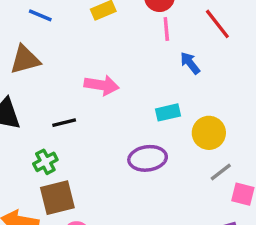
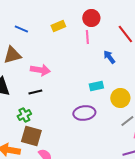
pink line: (166, 29) -> (87, 37), moved
pink arrow: (102, 85) -> (40, 70), moved
brown square: (57, 198) -> (31, 136), turned 30

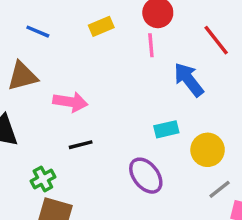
blue arrow: (109, 57) -> (189, 80), size x1.5
black line: (35, 92) -> (81, 145), moved
purple ellipse: (84, 113) -> (146, 176), turned 60

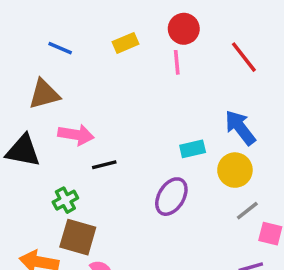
blue arrow: (189, 80) -> (240, 128), moved
pink arrow: (70, 102) -> (76, 135), moved
purple ellipse: (146, 176) -> (171, 197), turned 69

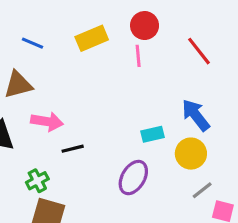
yellow rectangle: (125, 43) -> (92, 38), size x1.4

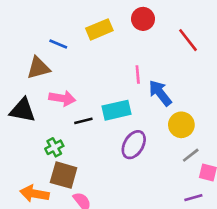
blue line: (33, 43) -> (58, 44), moved
pink line: (138, 56) -> (138, 74), moved
blue arrow: (196, 115) -> (160, 93), moved
cyan rectangle: (153, 134) -> (117, 110), moved, size x1.5

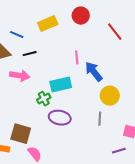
black line: (83, 121) -> (30, 54), moved
purple ellipse: (134, 145) -> (60, 118), moved, turned 70
green cross: (54, 147) -> (44, 99), moved
gray line: (191, 155) -> (100, 119), moved, turned -48

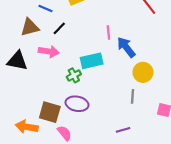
black line: (30, 54) -> (59, 28), turned -32
purple ellipse: (60, 118) -> (77, 104), moved
purple line: (119, 151) -> (123, 130), moved

